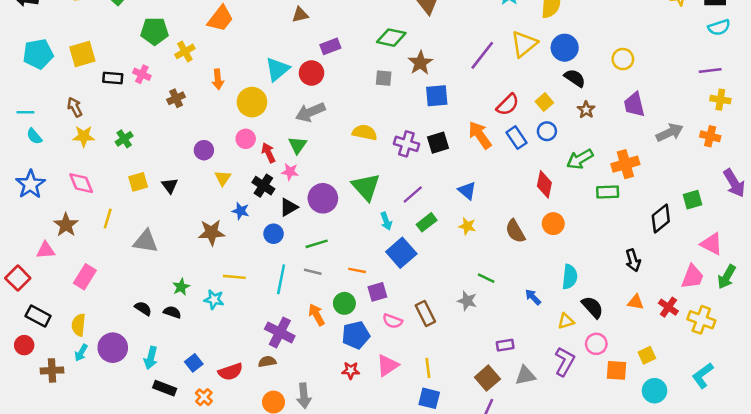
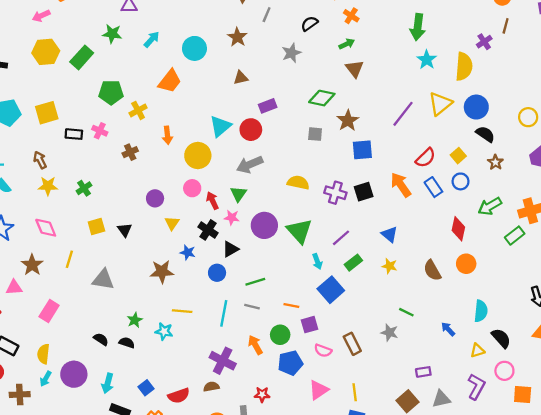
green rectangle: (608, 192) -> (515, 236), turned -36
purple circle: (323, 198) -> (264, 225), moved
red star: (351, 370) -> (262, 394), moved

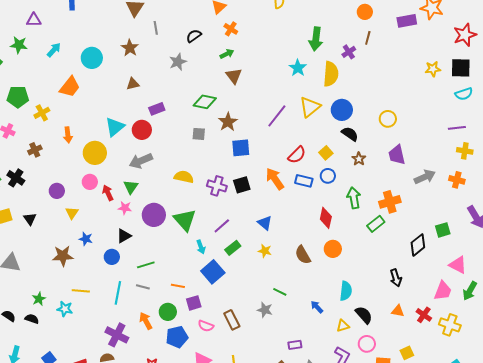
gray line: (267, 15) -> (156, 28), turned -32
green arrow: (418, 27) -> (316, 39), moved
blue rectangle: (433, 187) -> (304, 181), turned -42
green arrow: (490, 206) -> (354, 198), turned 110
black cross: (208, 230) -> (16, 178), moved

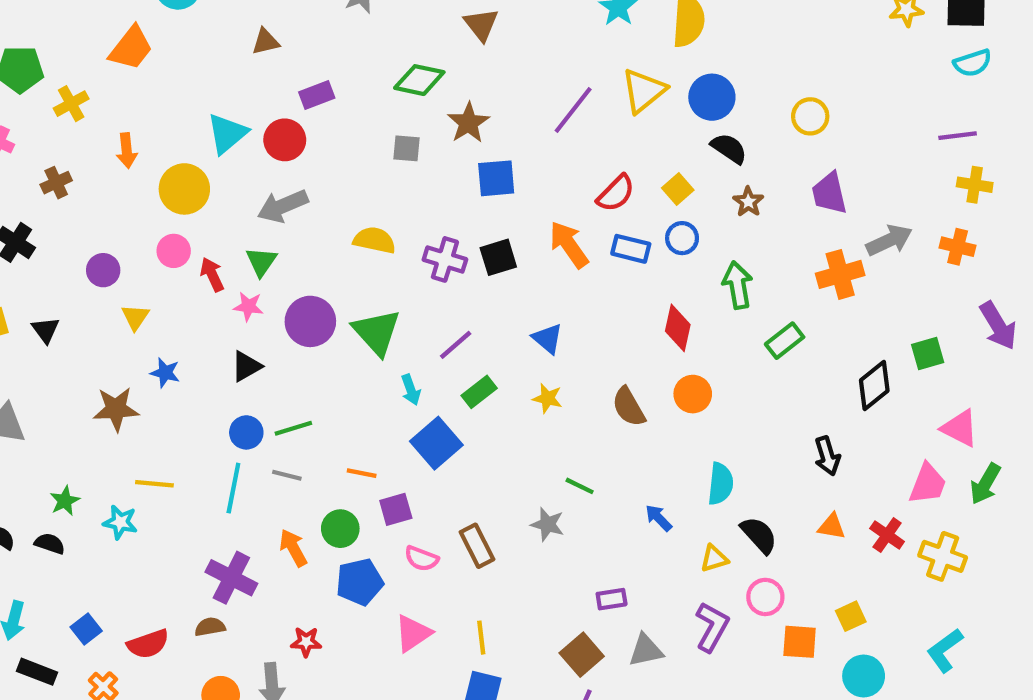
orange cross: (390, 202) -> (840, 274), moved
blue circle: (112, 257) -> (246, 432), moved

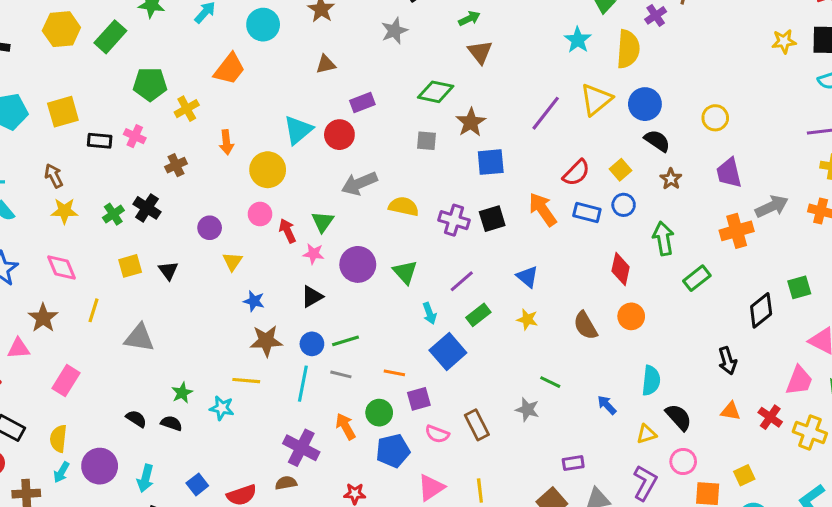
gray arrow: (283, 206) -> (359, 183), moved
green triangle: (377, 332) -> (405, 272), size x0.7
brown star: (116, 409) -> (266, 341), moved

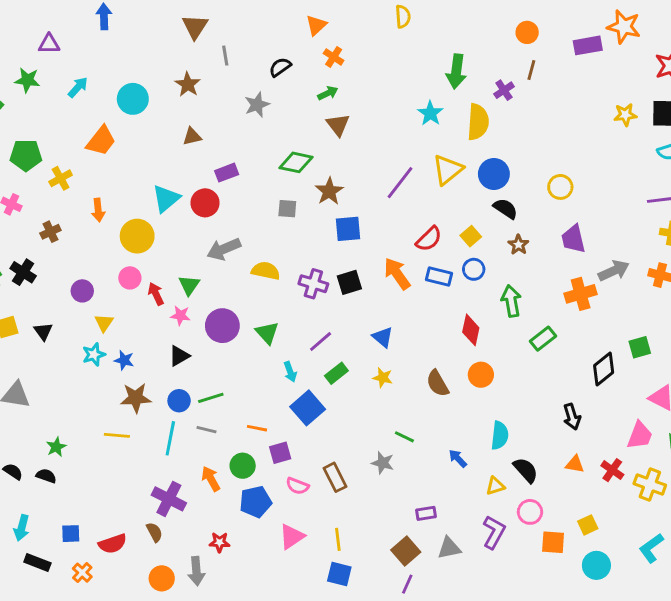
cyan star: (222, 408) -> (94, 355), moved, turned -30
brown semicircle: (286, 483) -> (154, 532), turned 72
blue square: (197, 484) -> (71, 534), turned 36

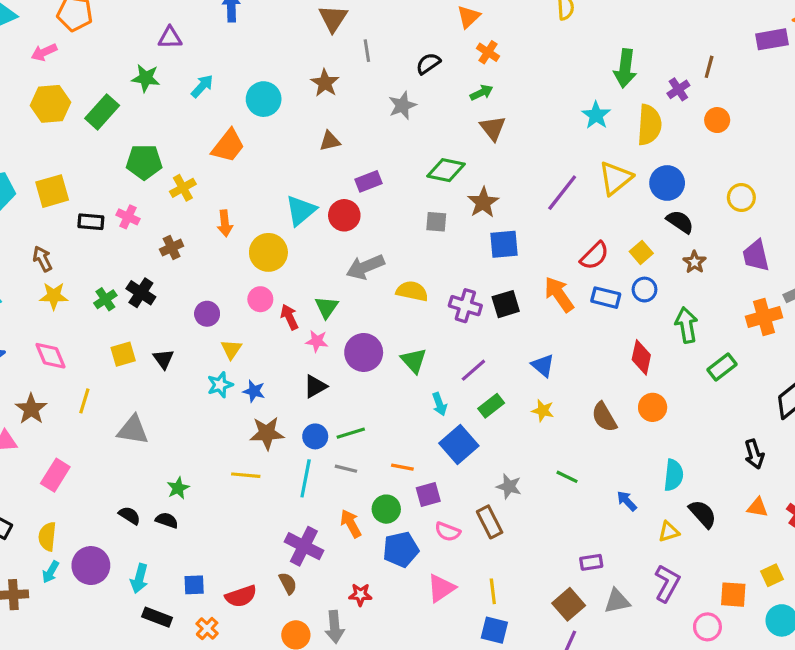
orange circle: (527, 32) -> (717, 120), moved
gray star: (383, 463) -> (509, 486), moved
pink circle: (530, 512) -> (707, 627), moved

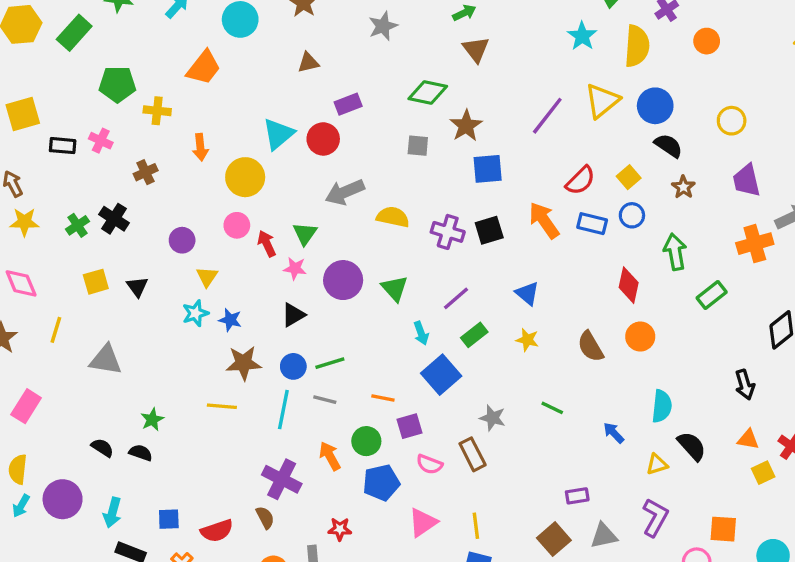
yellow cross: (183, 188) -> (157, 111), turned 35
yellow square: (772, 575) -> (763, 473), moved

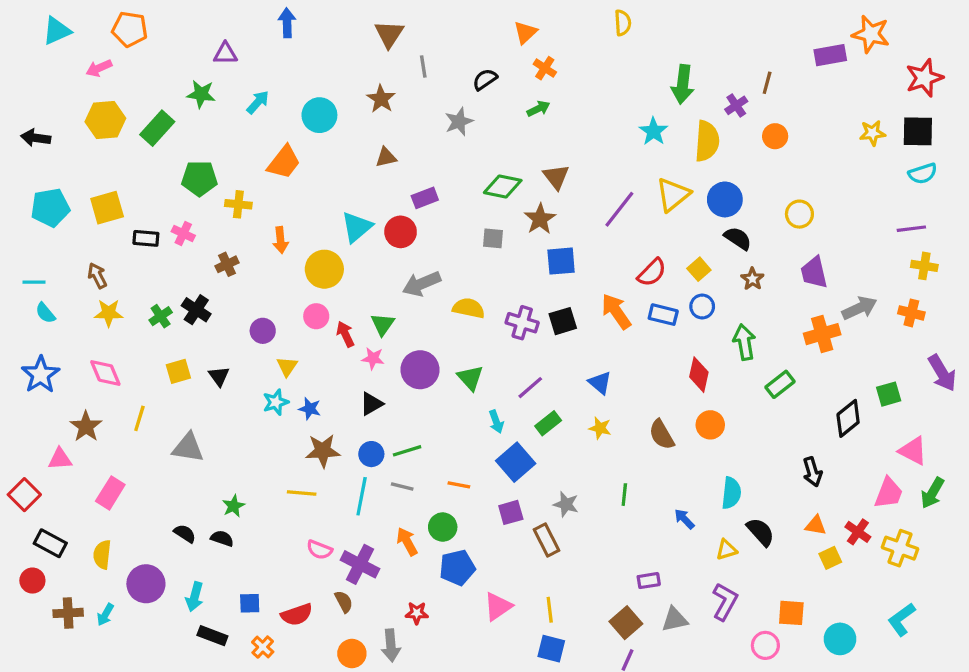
brown triangle: (476, 49) -> (556, 177), moved
green line: (552, 408) -> (624, 495), turned 70
purple square: (410, 426) -> (511, 512), moved
pink semicircle: (429, 464) -> (319, 550), moved
cyan arrow: (21, 506) -> (105, 615), moved

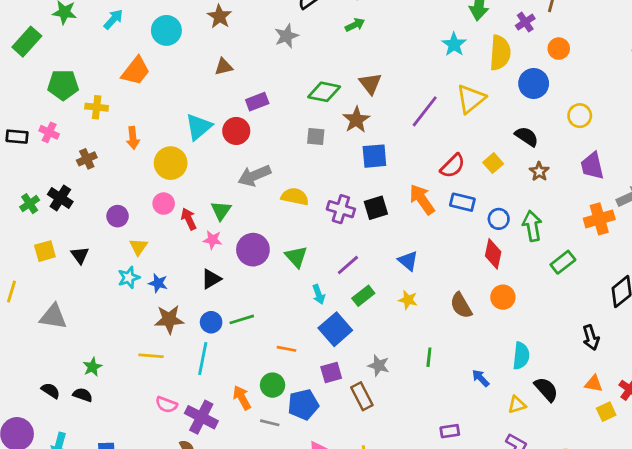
blue circle: (725, 199) -> (534, 83), moved
blue circle: (702, 306) -> (499, 219), moved
gray line: (402, 486) -> (270, 423), moved
blue pentagon: (457, 568) -> (303, 405), moved

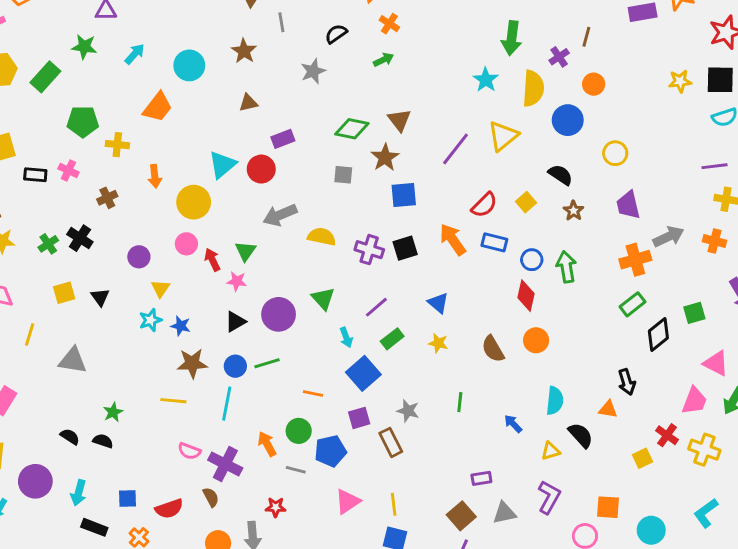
purple circle: (253, 250) -> (279, 314), moved
green rectangle: (563, 262) -> (632, 304), moved
orange triangle: (594, 384) -> (608, 409), moved

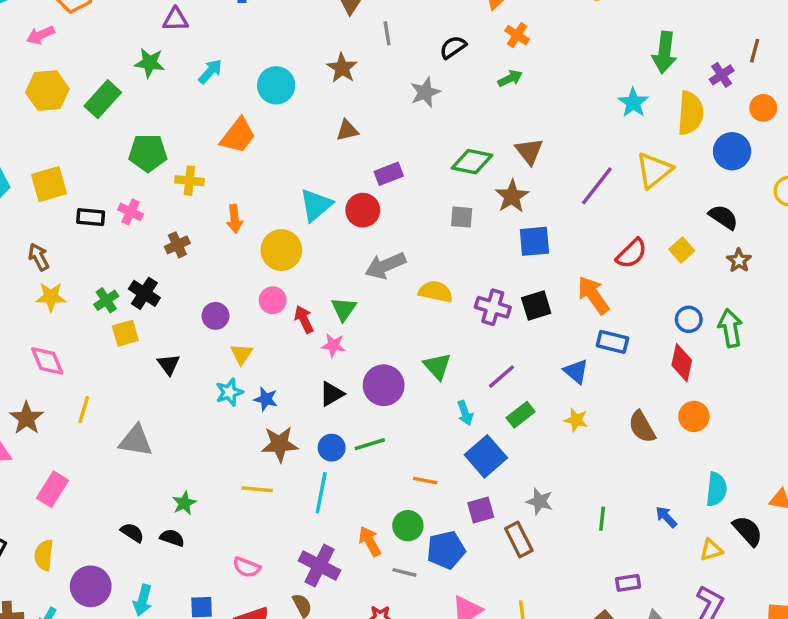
blue rectangle: (494, 242) -> (612, 342), moved
yellow square: (64, 293) -> (125, 333), moved
green line: (460, 402) -> (602, 519), moved
pink semicircle: (189, 451) -> (247, 567), moved

